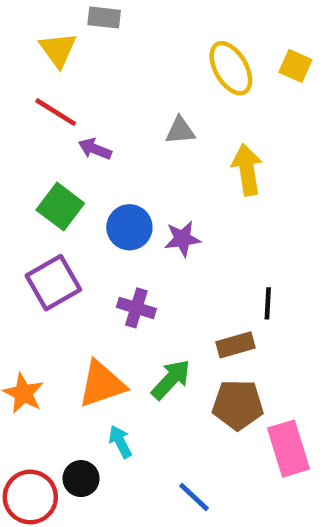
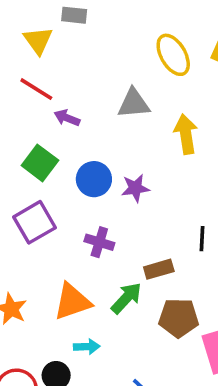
gray triangle: (180, 130) -> (134, 103), size x1.4
brown rectangle: (235, 345) -> (159, 269), moved
cyan arrow: (120, 442) -> (87, 347), turned 115

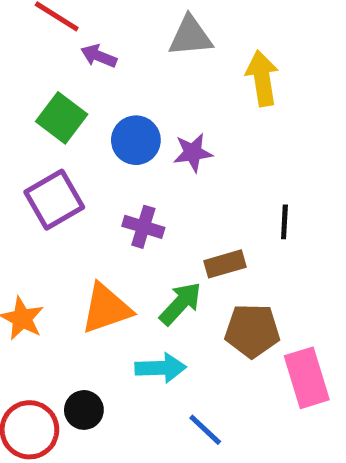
cyan arrow: (87, 347) -> (161, 368), moved, size x1.4

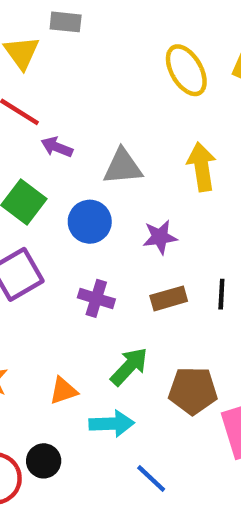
gray triangle: (190, 36) -> (123, 167), moved
purple star: (193, 153) -> (160, 237), moved
brown rectangle: (225, 264) -> (169, 298), moved
orange triangle: (106, 309) -> (63, 391), moved, size x0.6

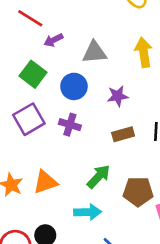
purple arrow: (57, 147) -> (53, 40), turned -48
purple cross: (96, 298) -> (70, 125), moved
orange triangle: (63, 391) -> (45, 182), moved, size x1.4

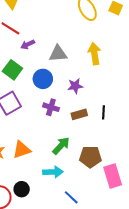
purple cross: (70, 125) -> (51, 107), moved

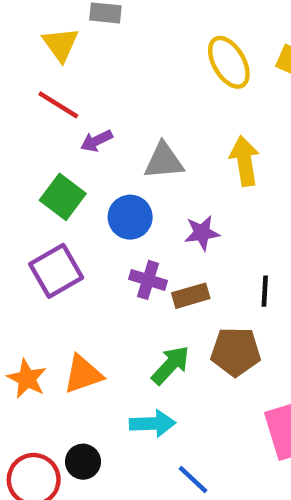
brown rectangle: (79, 114) -> (191, 296), moved
brown pentagon: (90, 157) -> (236, 352), moved

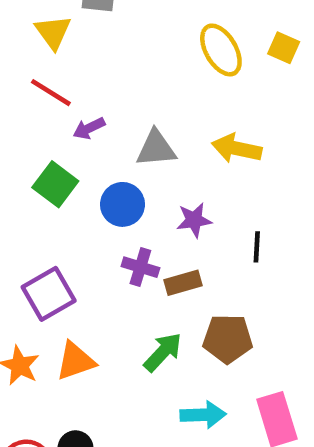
yellow arrow: (245, 161) -> (237, 148), turned -69
purple square: (56, 271) -> (49, 294), moved
black line: (265, 291) -> (257, 247), moved
cyan arrow: (153, 424) -> (203, 415), moved

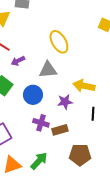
yellow ellipse: (221, 50) -> (59, 42), moved
yellow arrow: (237, 148) -> (84, 86), moved
green arrow: (163, 352) -> (39, 161), moved

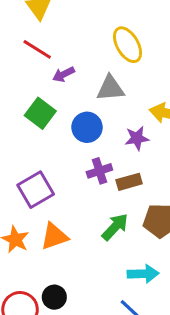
purple cross: (41, 123) -> (99, 171), turned -35
green arrow: (39, 161) -> (115, 227), moved

